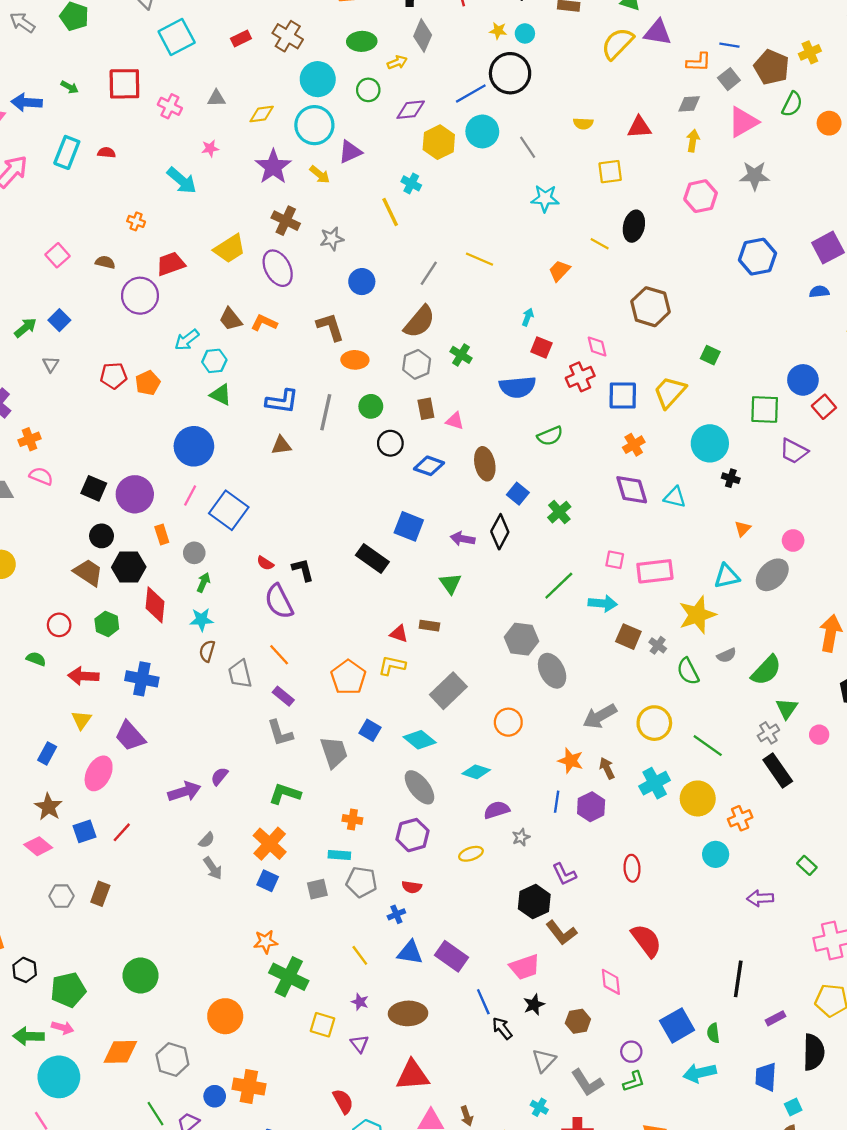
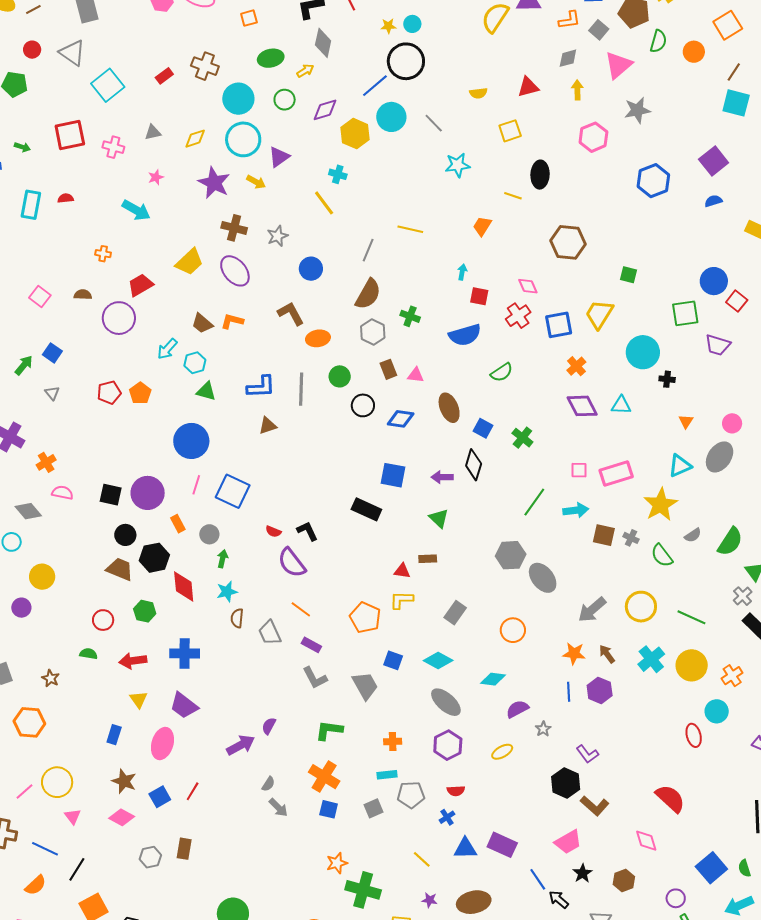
gray rectangle: (448, 691) -> (455, 613), size x0.7
red ellipse: (632, 868) -> (694, 735), moved

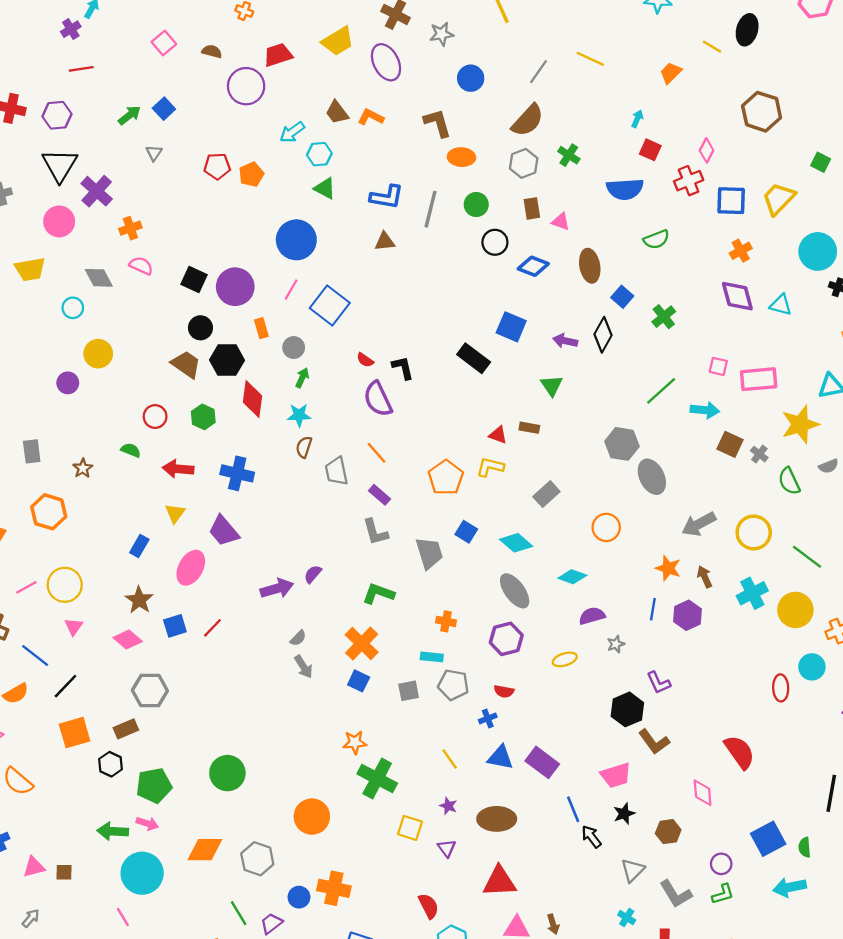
pink diamond: (528, 286) -> (707, 150), turned 40
brown rectangle: (184, 849) -> (126, 729), moved, turned 45
gray hexagon: (150, 857) -> (150, 691), size x1.4

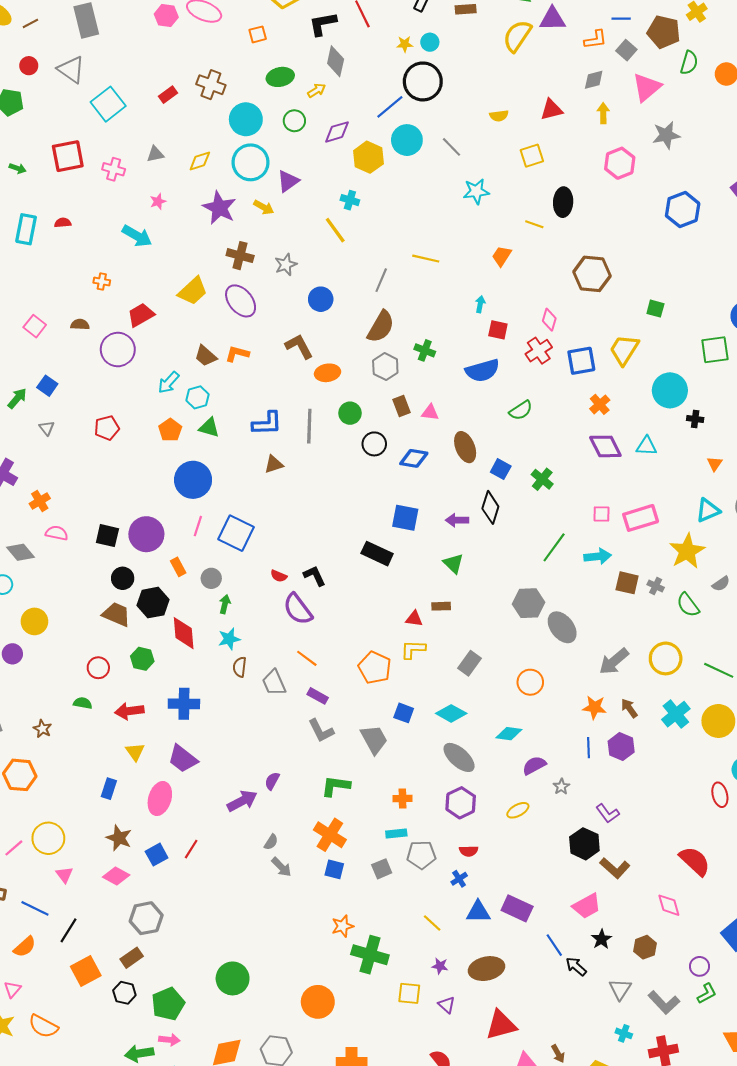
orange pentagon: (251, 174) -> (170, 430), moved

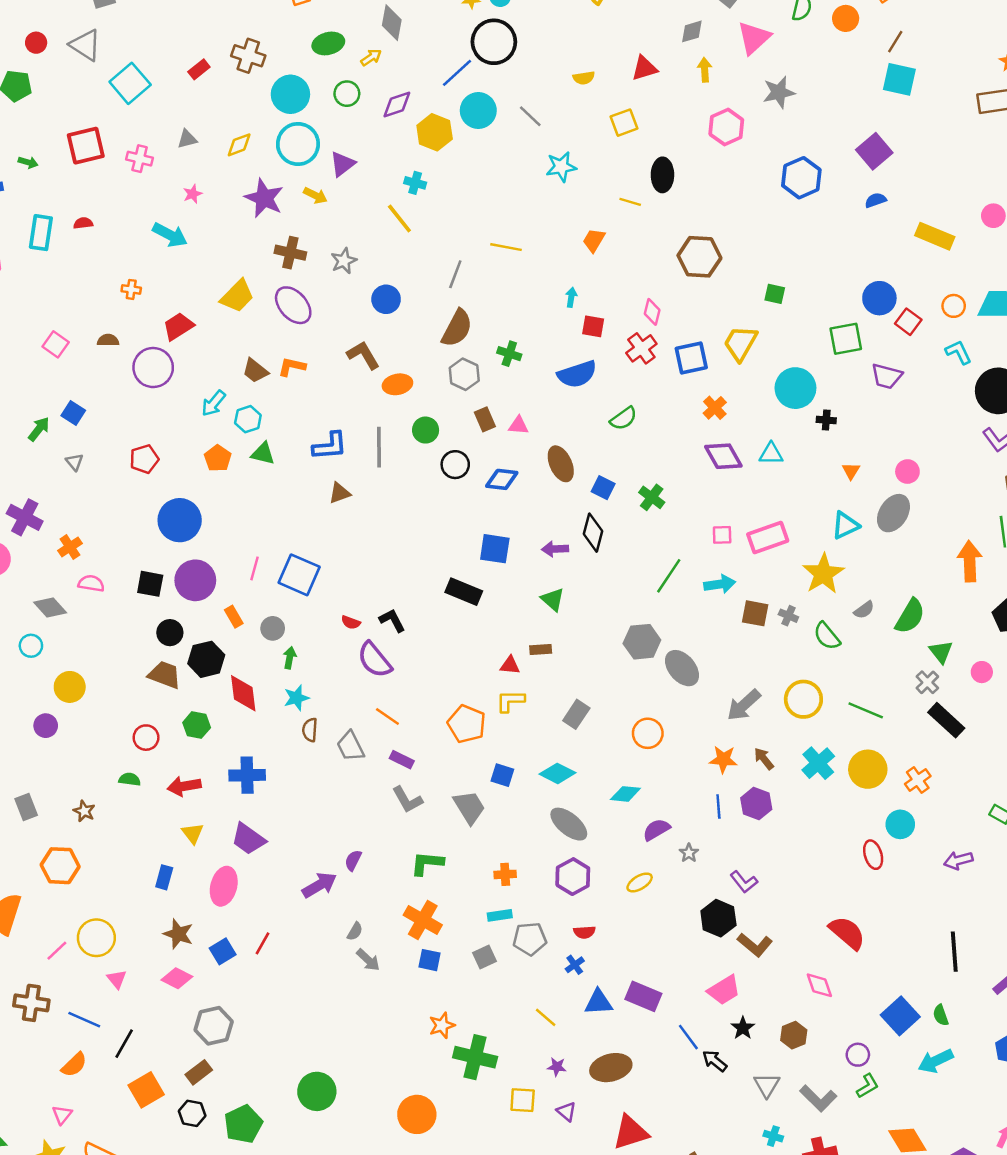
blue circle: (193, 480) -> (180, 520), moved

